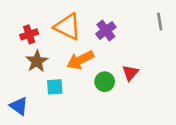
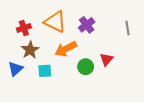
gray line: (160, 22) -> (127, 28), moved
blue triangle: (19, 106) -> (16, 69), moved, turned 42

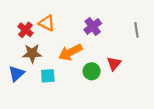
orange triangle: (55, 22) -> (47, 23), moved, size x0.7
red cross: (24, 28) -> (25, 30), turned -32
brown star: (30, 50) -> (32, 53), turned 30

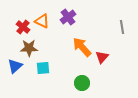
purple cross: (93, 26) -> (68, 17), moved
orange arrow: (70, 52) -> (82, 47), moved, turned 75
green circle: (92, 71) -> (82, 83), moved

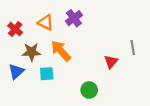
red cross: (23, 27) -> (15, 29), moved
gray line: (122, 27) -> (133, 48), moved
orange arrow: (82, 47) -> (61, 51), moved

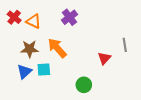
orange triangle: (46, 23) -> (34, 21), moved
red cross: (15, 29) -> (14, 17), moved
blue triangle: (16, 72) -> (24, 72), moved

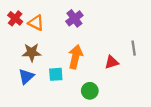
orange arrow: (57, 48) -> (76, 57), moved, turned 55
red triangle: (104, 58) -> (112, 62), turned 32
cyan square: (44, 69) -> (56, 74), moved

